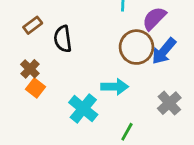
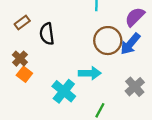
purple semicircle: (154, 18) -> (135, 17), moved

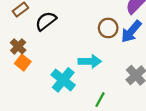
black semicircle: (47, 34) -> (46, 21), turned 60
brown circle: (108, 41) -> (108, 28), size x0.7

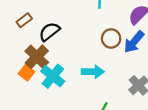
brown cross: (18, 46) -> (37, 57), moved, size x1.5
cyan cross: (63, 80) -> (53, 76), moved

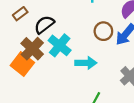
orange square: (26, 73) -> (22, 64), size x1.5
cyan cross: (53, 76) -> (60, 45), moved

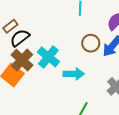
black semicircle: (44, 25) -> (20, 38), moved

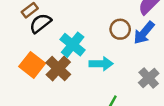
brown cross: (22, 60) -> (58, 68), moved

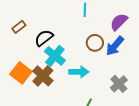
black semicircle: (40, 23) -> (44, 38), moved

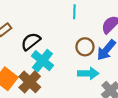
cyan arrow: (79, 72) -> (88, 73), moved

